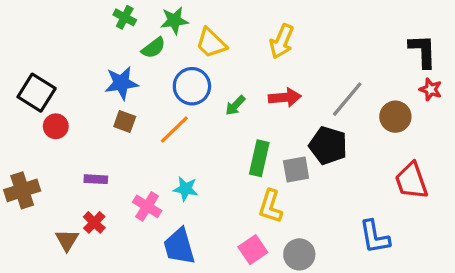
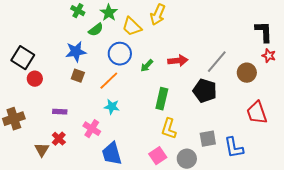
green star: (174, 21) -> (109, 13), turned -30
yellow arrow: (282, 41) -> (158, 15), moved
gray square: (296, 170) -> (208, 139), moved
cyan star: (186, 189) -> (112, 107), moved

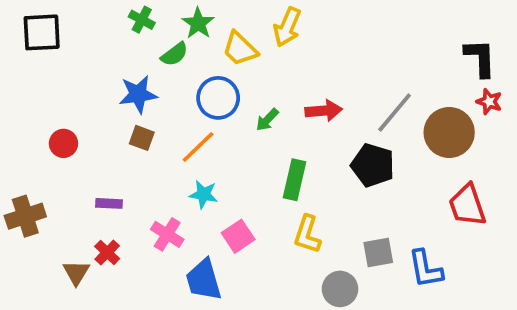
black square: (23, 58) -> (42, 32), moved, turned -35
brown circle: (247, 73) -> (449, 132), size x1.4
pink square: (158, 156) -> (238, 236), moved

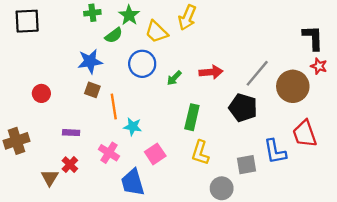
green cross: (142, 20) -> (92, 13), turned -35
orange line: (198, 147) -> (114, 106), moved, turned -55
blue L-shape: (426, 269) -> (275, 152), moved

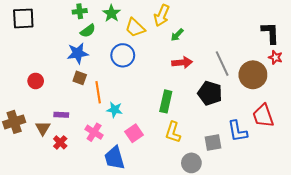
green semicircle: (114, 35) -> (88, 31), moved
gray line: (257, 73) -> (222, 64), turned -65
green arrow: (174, 78) -> (177, 35), moved
brown triangle: (50, 178) -> (43, 128), moved

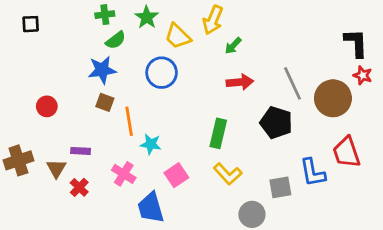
black square: (23, 18) -> (31, 24), size x0.6
yellow L-shape: (173, 132) -> (228, 174), turned -60

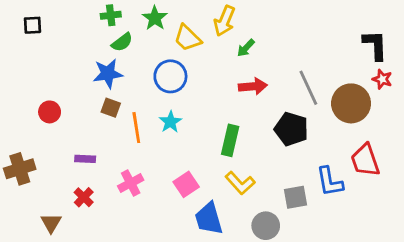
cyan star: (151, 144) -> (170, 122), moved, turned 30
brown triangle: (56, 168) -> (51, 223), moved
pink cross: (124, 174) -> (131, 183), turned 30
blue trapezoid: (151, 208) -> (209, 219), moved

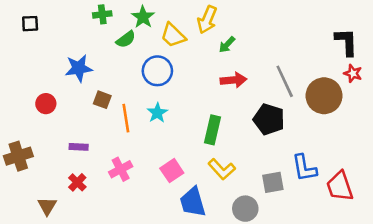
green semicircle: (122, 42) -> (126, 39), moved
blue star: (108, 74) -> (79, 68), moved
red trapezoid: (365, 160) -> (340, 186), moved

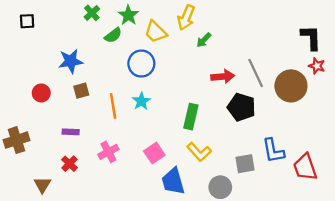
green cross: (102, 14) -> (92, 13), turned -35
red arrow: (233, 80) -> (223, 76), moved
brown square: (102, 100) -> (81, 91), moved, turned -35

